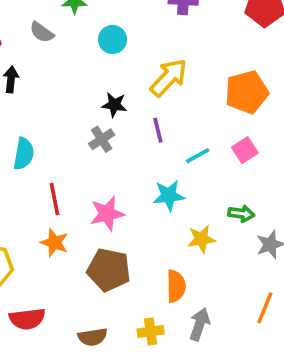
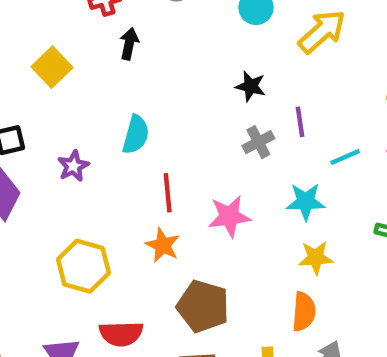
yellow arrow: (169, 78) -> (322, 31), moved
gray cross: (102, 139) -> (258, 142), moved
yellow star: (201, 239) -> (316, 258), moved
brown pentagon: (109, 270) -> (203, 306), moved

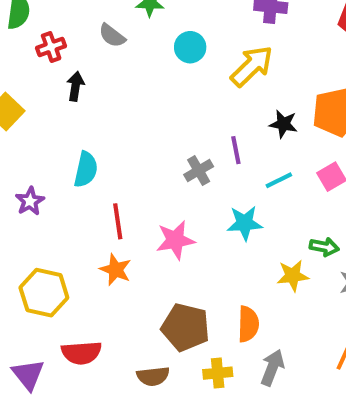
black star: (251, 86) -> (283, 124), moved
yellow star: (316, 258) -> (293, 276), moved
brown pentagon: (203, 306) -> (185, 327), moved

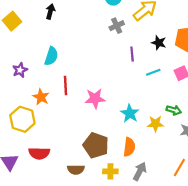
gray cross: (199, 171) -> (117, 26), moved
cyan star: (245, 223) -> (130, 113), moved, turned 30
orange star: (116, 270) -> (41, 97), moved

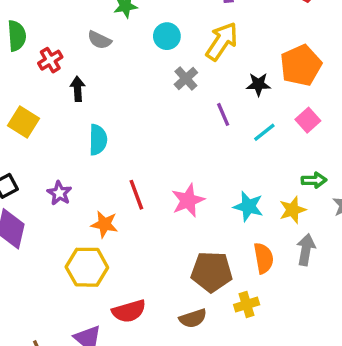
cyan semicircle: (51, 56) -> (98, 140), moved
gray arrow: (140, 171) -> (306, 250), moved

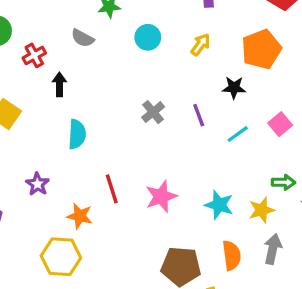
yellow arrow: (222, 41) -> (201, 45), size x0.6
orange pentagon: (301, 65) -> (261, 49), moved
gray cross: (186, 78) -> (153, 112), moved

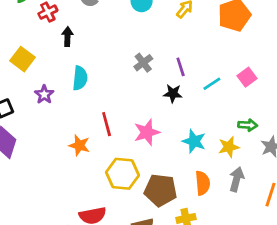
black star: (234, 88) -> (173, 93), moved
purple star: (37, 184) -> (44, 94), moved
yellow hexagon: (61, 257) -> (122, 174), moved

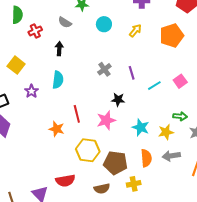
black arrow: (67, 37) -> (59, 49), moved
black star: (173, 93) -> (118, 100), moved
gray arrow: (237, 179) -> (171, 156), turned -114

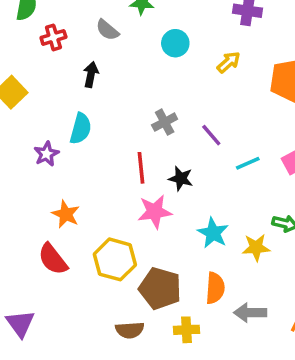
purple line: (132, 73) -> (211, 135), turned -32
purple star: (31, 91) -> (46, 154), moved
red line: (77, 114) -> (141, 168), moved
gray arrow: (171, 156) -> (250, 313), moved
red semicircle: (65, 181) -> (53, 259), moved, turned 54

